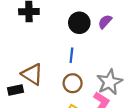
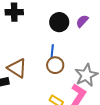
brown circle: (73, 83) -> (55, 65), moved

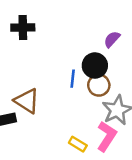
black circle: (59, 22) -> (95, 65), moved
brown circle: (55, 65) -> (99, 85), moved

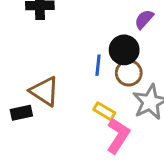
pink L-shape: (107, 136) -> (118, 136), moved
yellow rectangle: (78, 144) -> (104, 111), moved

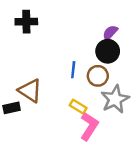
black circle: (124, 50) -> (108, 51), moved

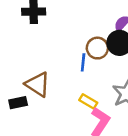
brown circle: (98, 76) -> (97, 48), moved

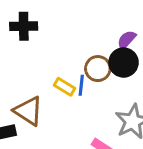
yellow rectangle: (88, 101) -> (65, 87), moved

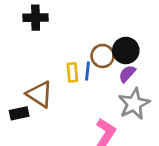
purple semicircle: (127, 40) -> (127, 74), moved
yellow rectangle: (65, 87) -> (72, 72), turned 54

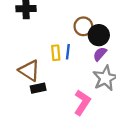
brown circle: (103, 56) -> (83, 26), moved
black rectangle: (19, 113) -> (38, 88), moved

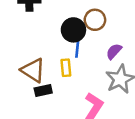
black circle: (99, 35) -> (73, 30), moved
yellow rectangle: (56, 53) -> (66, 68), moved

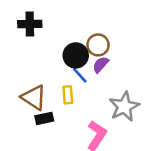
blue line: (77, 49) -> (80, 75), turned -48
purple semicircle: (114, 51) -> (101, 65), moved

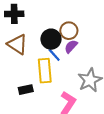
yellow rectangle: (68, 95) -> (45, 71), size x1.6
brown triangle: (34, 97) -> (17, 44), moved

